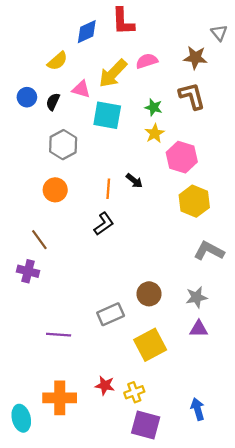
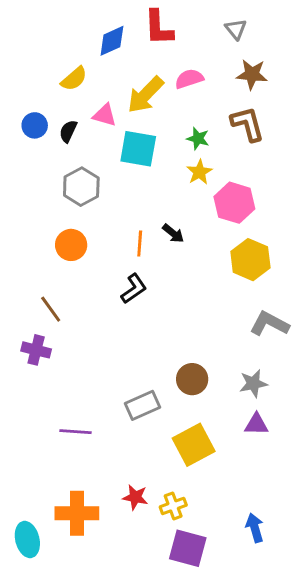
gray triangle: (219, 33) -> (236, 29), moved

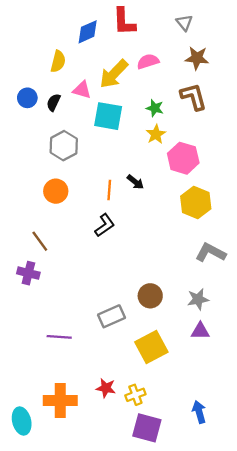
yellow semicircle: (74, 79) -> (58, 61), turned -35

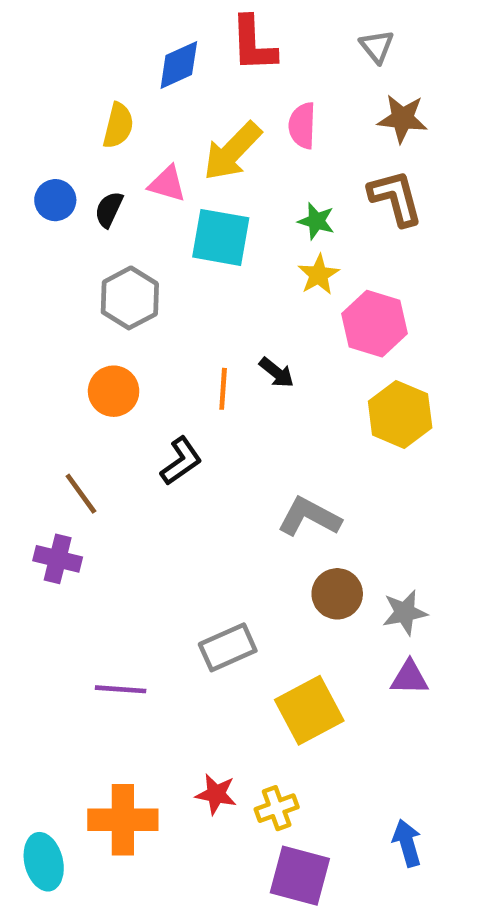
pink semicircle: (148, 61) -> (302, 126), turned -70
black L-shape: (105, 225) -> (181, 461), moved
gray L-shape: (211, 253) -> (309, 517), moved
brown circle: (150, 296) -> (337, 594), moved

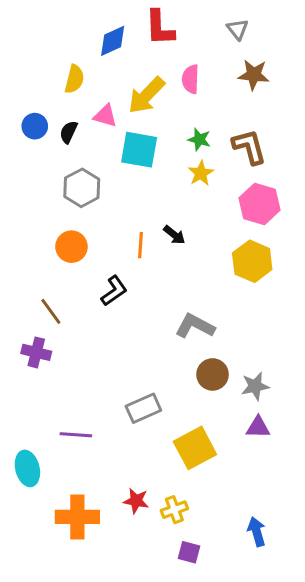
brown L-shape: (395, 198) -> (249, 147), moved
pink hexagon: (374, 324) -> (260, 204), moved
cyan ellipse: (44, 862) -> (27, 468), moved
purple square: (300, 876) -> (189, 552), size x0.6

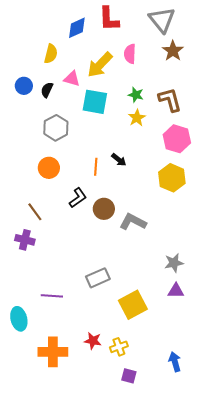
gray triangle: (238, 29) -> (162, 20), size x1.8
brown star: (254, 75) -> (173, 51), turned 30
brown circle: (213, 374) -> (104, 209), moved

